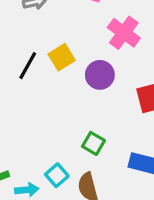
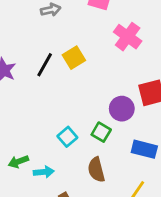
purple circle: (100, 75) -> (122, 109), moved
cyan square: (57, 175) -> (67, 137), moved

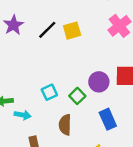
blue rectangle: (144, 149) -> (108, 119), turned 36

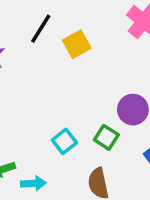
black line: (47, 30) -> (41, 29), moved

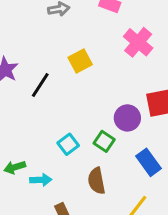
black line: (41, 29) -> (40, 85), moved

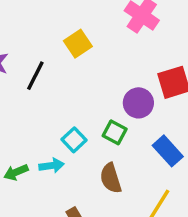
cyan arrow: (41, 180) -> (52, 166), moved

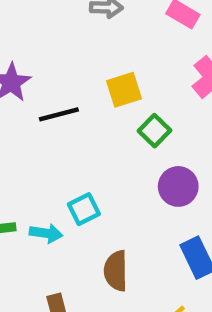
black line: (35, 76) -> (59, 114), turned 32
green square: (115, 132) -> (154, 131), moved

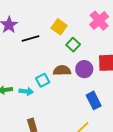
yellow square: (124, 90) -> (59, 27), turned -35
brown semicircle: (116, 271) -> (62, 70), moved, turned 90

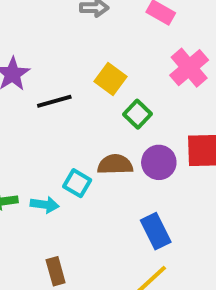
cyan square: (43, 80) -> (77, 183), turned -32
blue rectangle: (94, 100) -> (156, 231), moved

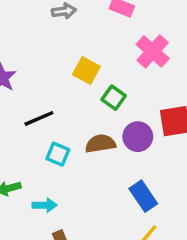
black line: (54, 101) -> (39, 118), moved
cyan square: (77, 183) -> (58, 154), moved
cyan arrow: (45, 205) -> (45, 205), moved

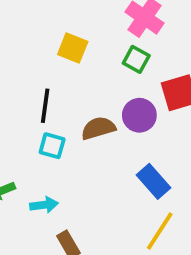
green square: (114, 98) -> (136, 59), moved
black line: (39, 118) -> (45, 106), moved, turned -52

